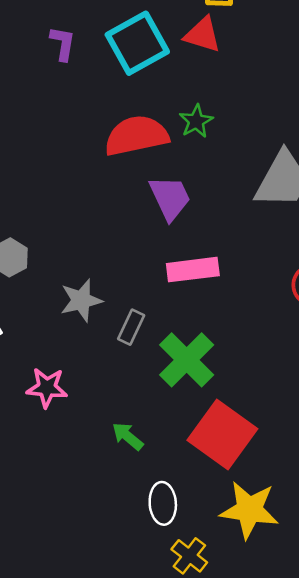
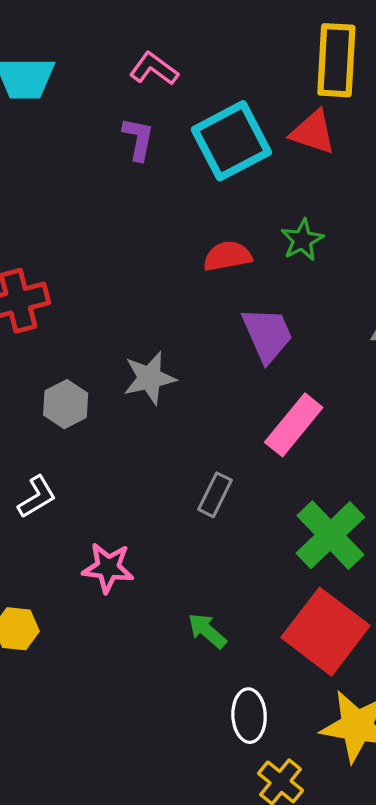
red semicircle: (136, 136) -> (227, 256), size x0.6
pink rectangle: (193, 270) -> (294, 425), turned -45
gray star: (81, 300) -> (150, 378), moved
green cross: (187, 360) -> (330, 535), moved

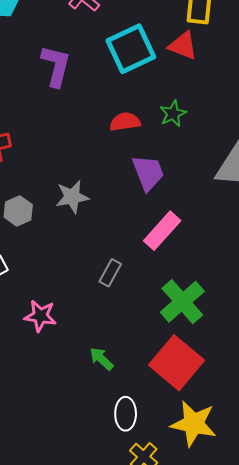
purple L-shape: (138, 139) -> (56, 66), moved, size x1.5

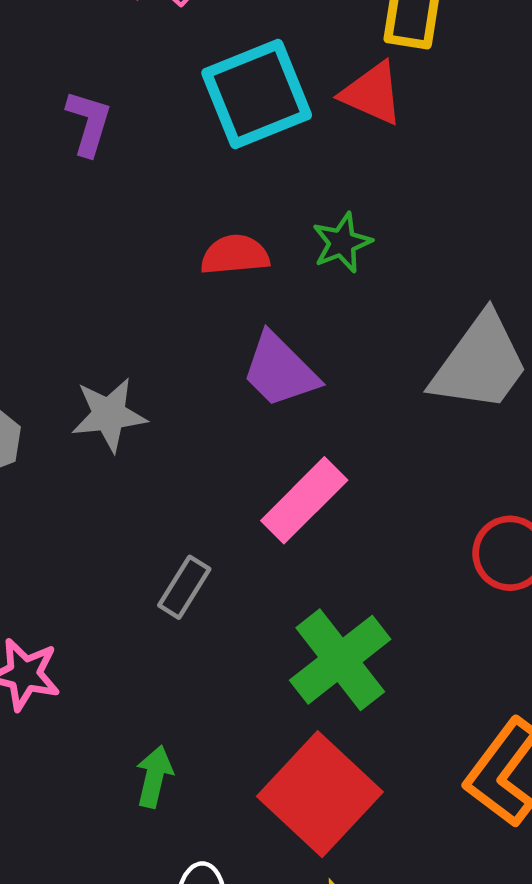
purple L-shape: (56, 66) -> (89, 123), size x0.7
purple trapezoid: (148, 173) -> (280, 370), turned 153
green arrow: (101, 359) -> (154, 777), turned 56

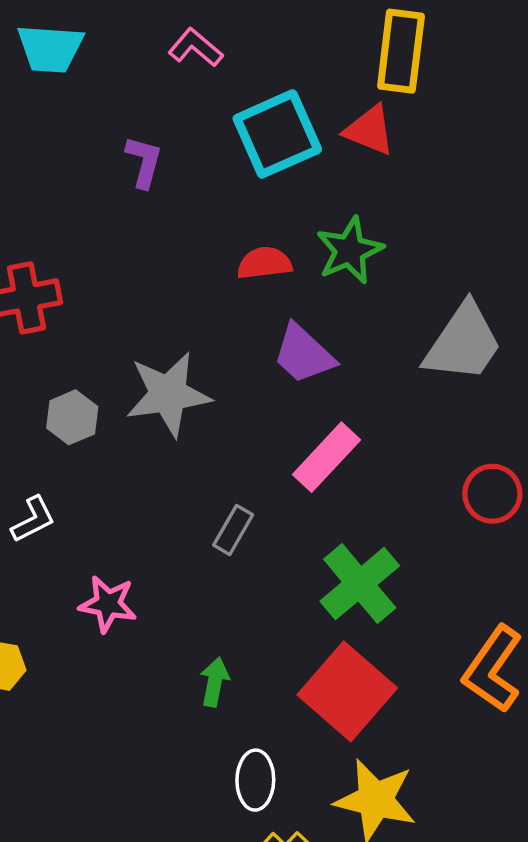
green star: (342, 243) -> (350, 250), size x1.4
gray star: (109, 415) -> (168, 394), size x1.4

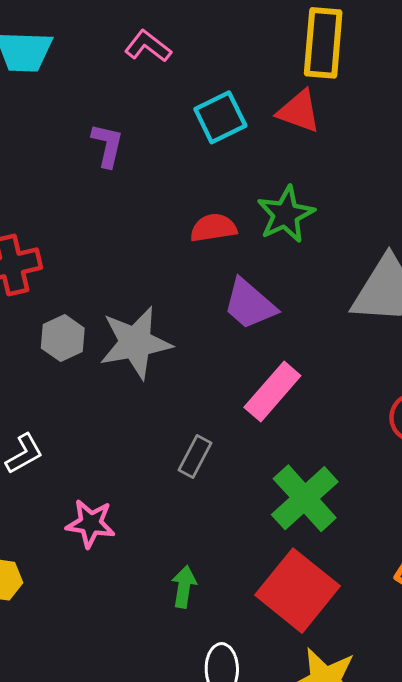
cyan square: (277, 134) -> (220, 117), size x0.7
gray hexagon: (72, 417) -> (63, 338), moved

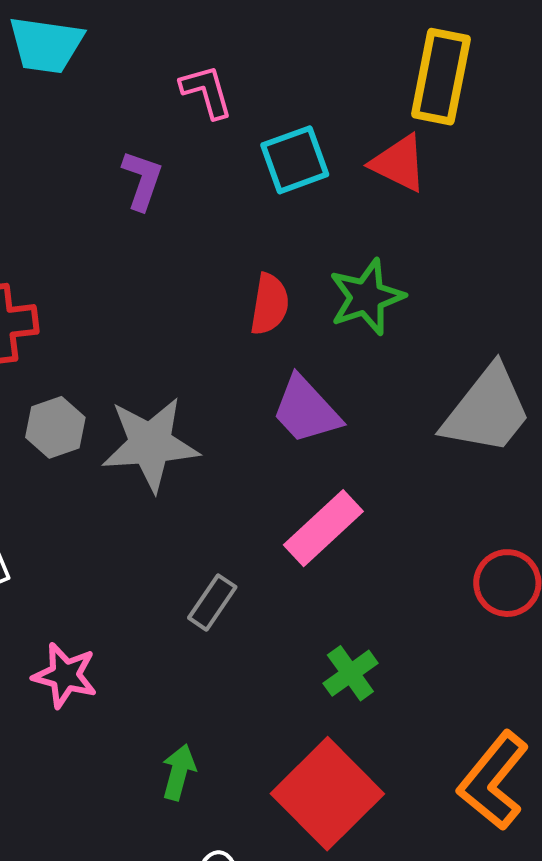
pink L-shape: (148, 46) -> (206, 92), moved, turned 30
red semicircle: (213, 228) -> (270, 304), turned 102
green cross: (305, 498) -> (350, 673), size x0.6

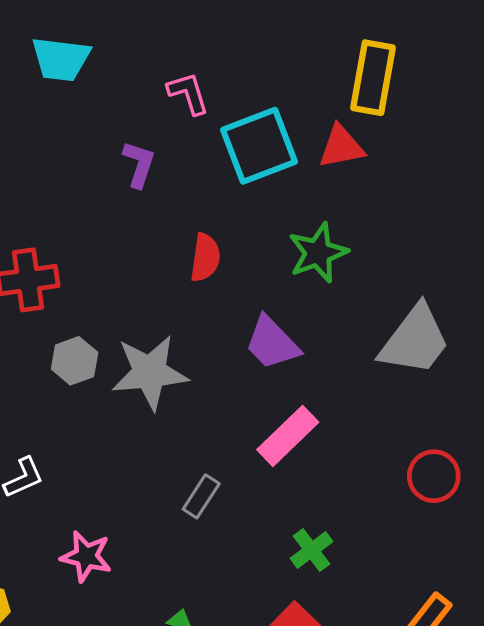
cyan square: (295, 160) -> (259, 146), size x1.4
red triangle: (399, 163) -> (341, 147), turned -36
red semicircle: (270, 304) -> (205, 258), moved

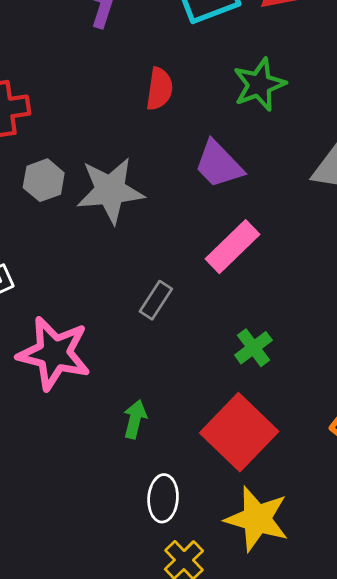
pink star: (86, 556) -> (54, 353), size x1.6

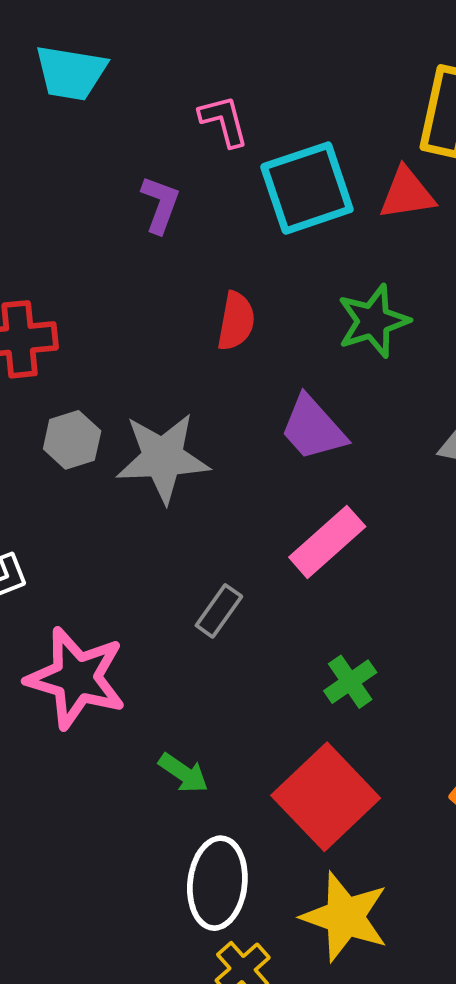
green arrow: (135, 419) -> (183, 773), turned 108
white ellipse: (163, 498) -> (217, 883), size x1.4

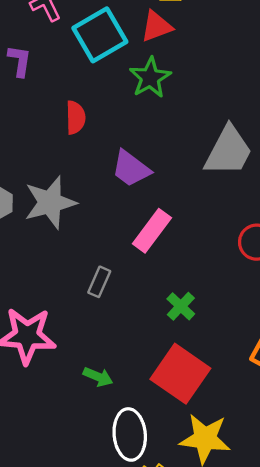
green star: (373, 321) -> (150, 78), moved

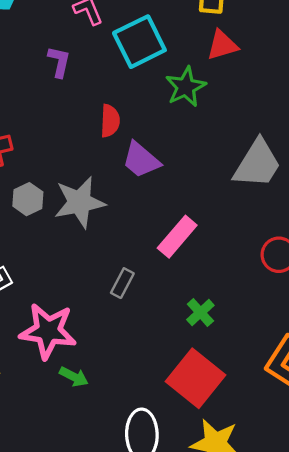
red triangle: (156, 26) -> (222, 45), moved
purple trapezoid: (131, 169) -> (141, 160), moved
green arrow: (98, 377) -> (74, 377), moved

